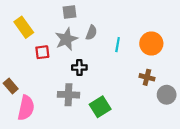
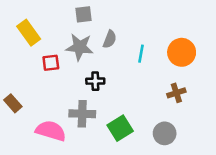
gray star: (66, 39) -> (80, 47), turned 30
brown cross: (147, 77) -> (176, 93), turned -32
gray circle: (167, 95) -> (165, 133), moved
pink semicircle: (26, 108) -> (51, 131), moved, turned -85

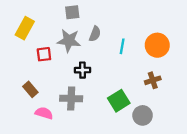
yellow rectangle: (29, 33) -> (25, 28), turned 65
brown rectangle: (13, 103) -> (30, 89), moved
green square: (120, 128) -> (119, 101), moved
pink semicircle: (51, 131) -> (44, 113), size x0.7

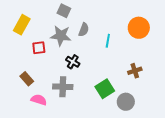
gray square: (72, 12) -> (64, 11), turned 32
orange circle: (157, 45) -> (139, 28), moved
black cross: (82, 70) -> (73, 62), turned 32

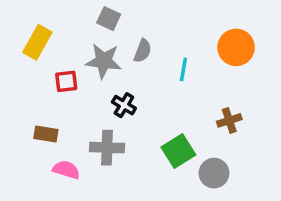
brown rectangle: (27, 79) -> (46, 134), turned -40

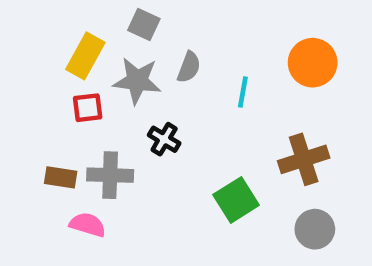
yellow rectangle: (37, 42) -> (85, 56), moved
brown cross: (229, 120) -> (304, 159), size x1.5
gray cross: (107, 148) -> (110, 175), moved
gray circle: (214, 173) -> (315, 229), moved

